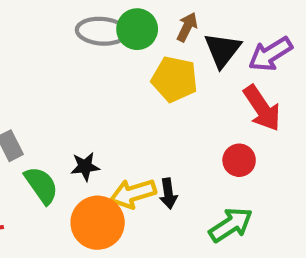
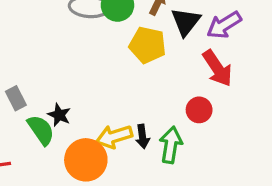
black star: (85, 166) -> (59, 115), moved, turned 30
green arrow: (231, 225) -> (171, 145), moved, turned -48

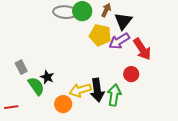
purple arrow: (224, 25) -> (119, 41), moved
black arrow: (142, 137) -> (97, 90), size x1.6
orange circle: (86, 160) -> (63, 104), size x0.7

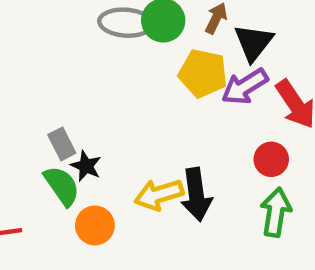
gray rectangle: (21, 67) -> (62, 144), moved
green arrow: (114, 95) -> (276, 212), moved
orange circle: (63, 104) -> (95, 225), moved

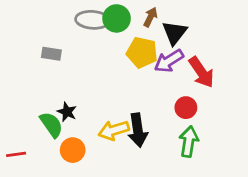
gray rectangle: (62, 144) -> (51, 54), moved, turned -54

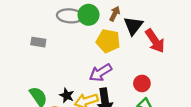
purple arrow: (169, 61) -> (101, 73), moved
red arrow: (201, 72) -> (155, 41), moved
black star: (67, 112) -> (67, 95), moved

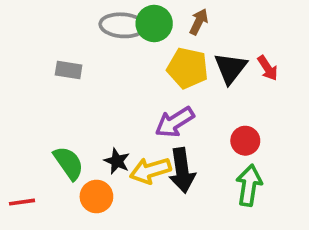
black triangle: (133, 26) -> (230, 68), moved
red arrow: (155, 41) -> (268, 68), size x0.6

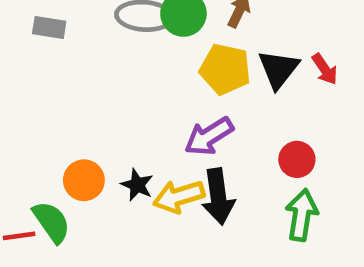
gray rectangle: (69, 70) -> (49, 27), moved
green semicircle: (69, 163) -> (51, 222), moved
orange circle: (96, 196) -> (84, 180), moved

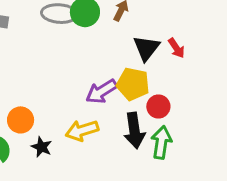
yellow pentagon: (225, 69) -> (133, 84), moved
black star: (137, 185) -> (42, 147), moved
black arrow: (218, 196) -> (134, 130), moved

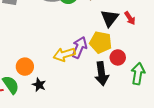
purple arrow: (101, 92) -> (79, 47), turned 145
yellow arrow: (82, 130) -> (64, 54), moved
green arrow: (161, 142) -> (138, 74), moved

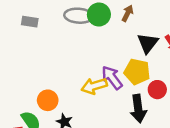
purple arrow: (79, 47) -> (112, 78), turned -60

